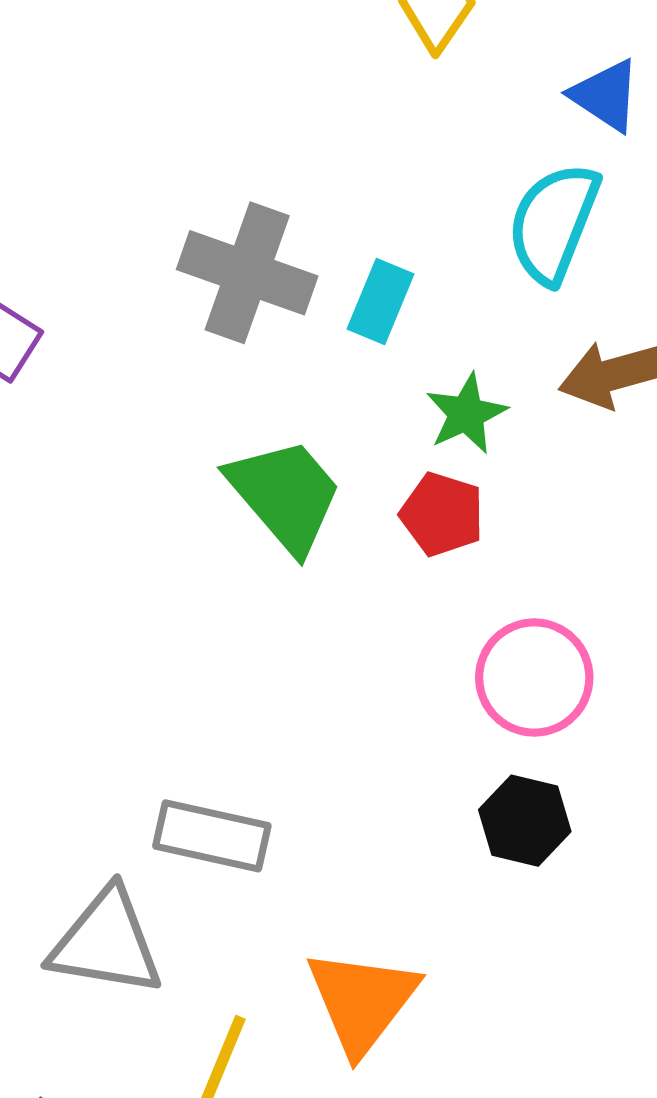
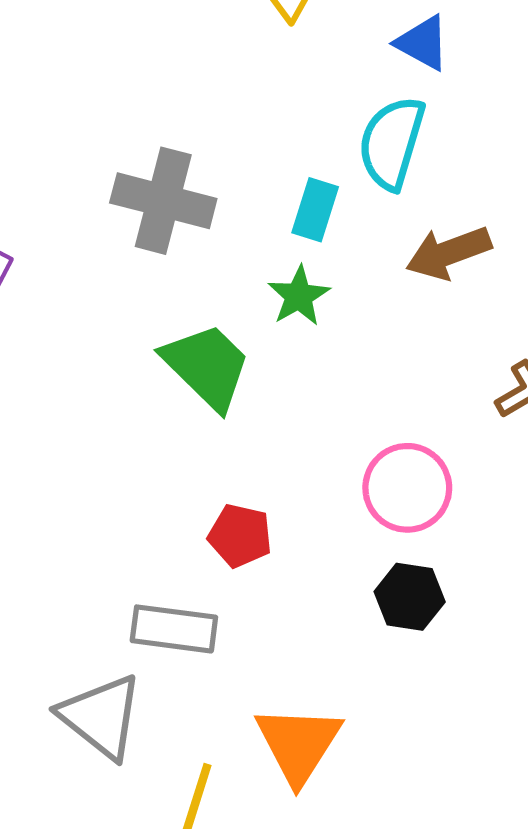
cyan rectangle: (381, 301) -> (315, 210), moved
green star: (466, 414) -> (299, 296), moved
red pentagon: (442, 514) -> (240, 536), moved
gray triangle: (106, 942) -> (101, 717), turned 34

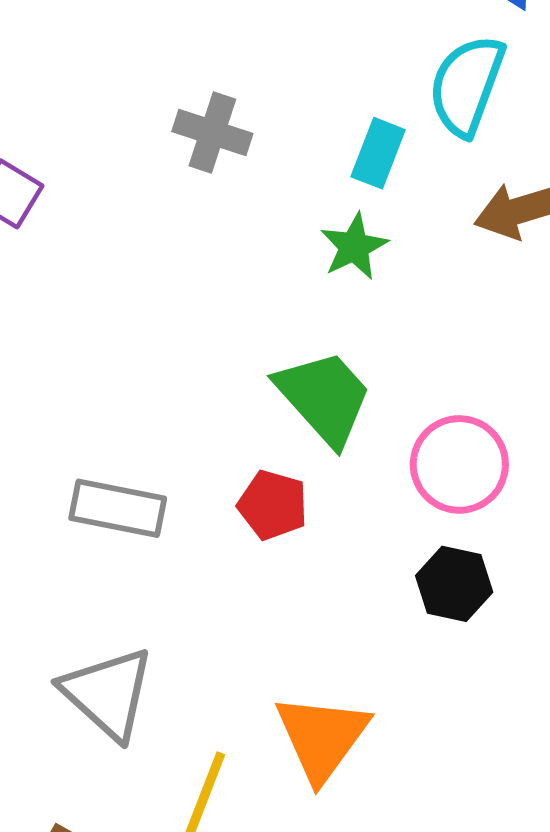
gray cross: (163, 201) -> (212, 133), size x0.7
green trapezoid: (207, 366) -> (324, 397), moved
gray rectangle: (174, 629) -> (118, 508), moved

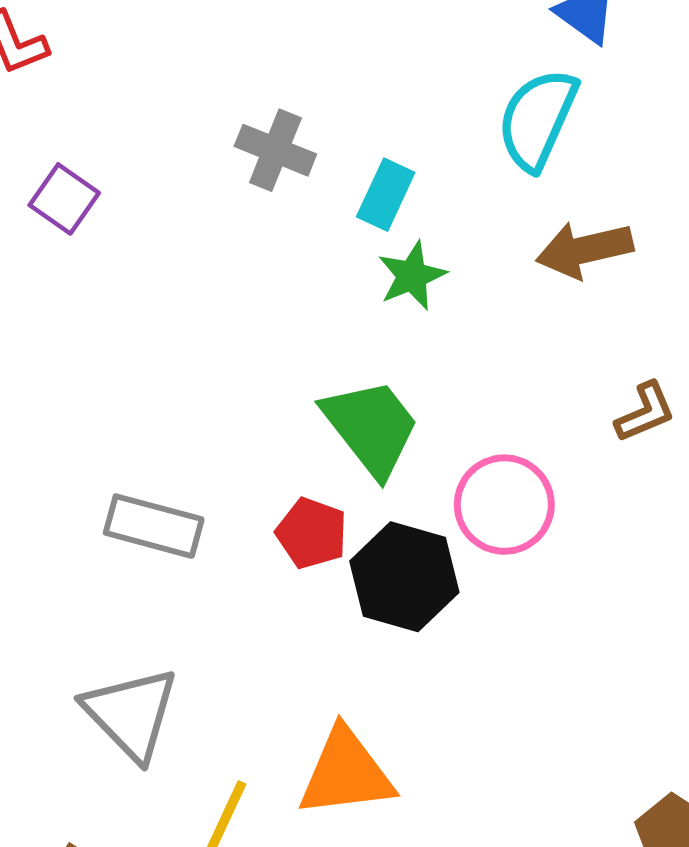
cyan rectangle: (378, 153) -> (386, 195), moved
black hexagon: (454, 584) -> (404, 577), moved, size x1.4
orange triangle: (322, 737) -> (346, 773), turned 43

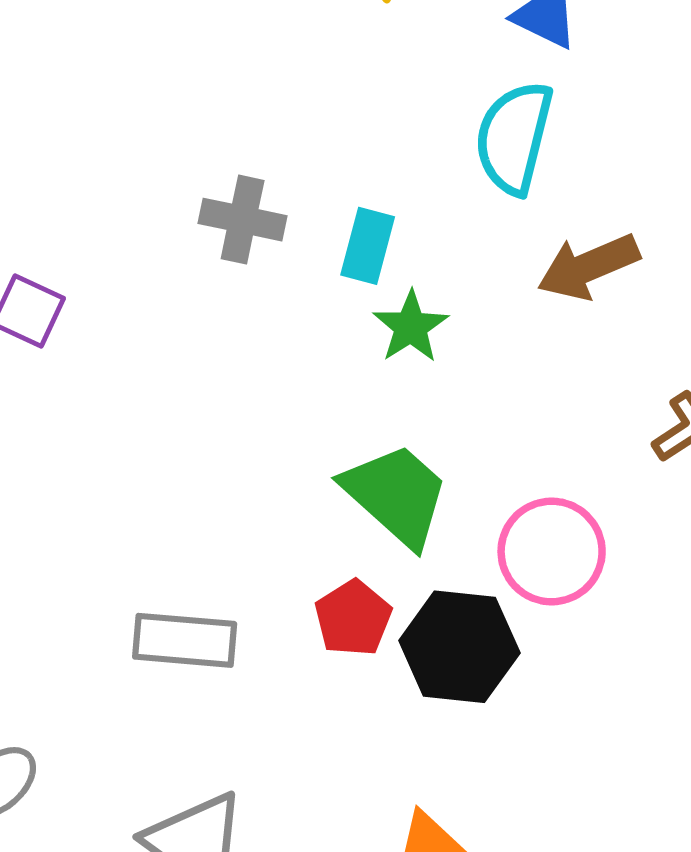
red pentagon: (312, 533) -> (353, 618), turned 30

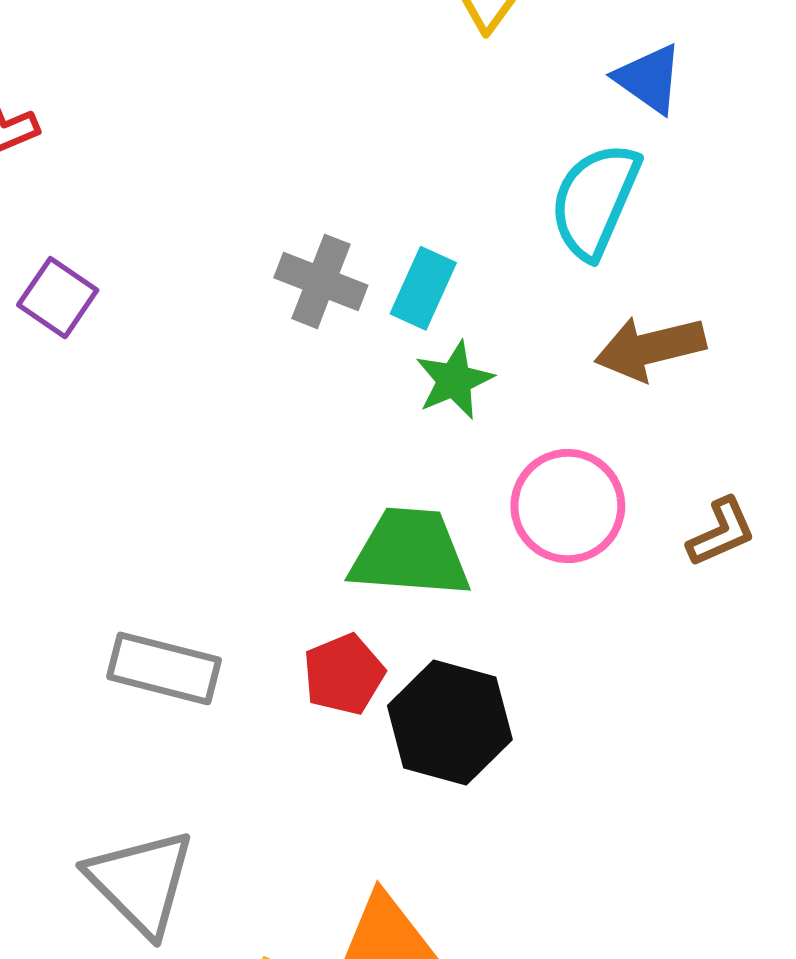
gray cross: (243, 220) -> (321, 281), moved
green trapezoid: (396, 495) -> (410, 553), turned -47
pink circle: (552, 552) -> (568, 506), moved

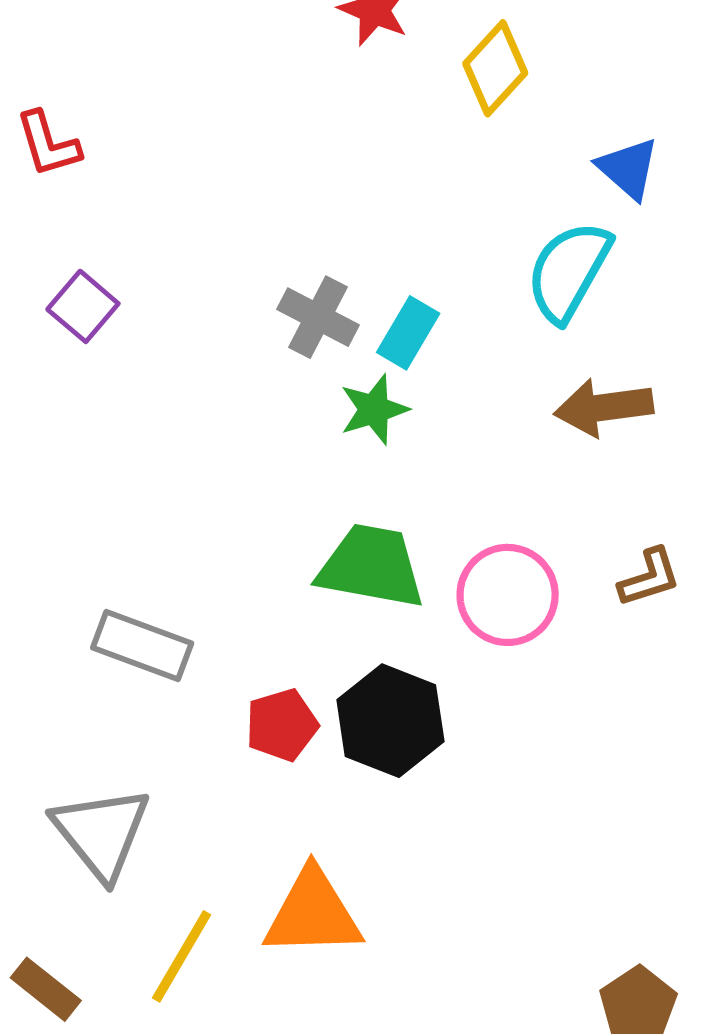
green star: (454, 380) -> (374, 409), moved
pink circle: (568, 506) -> (508, 595), moved
red pentagon: (344, 674) -> (282, 725), moved

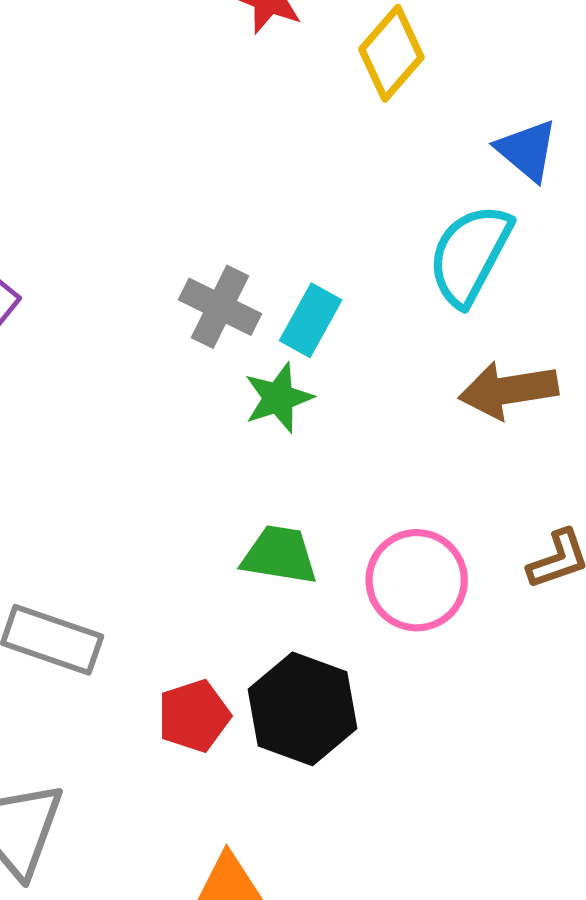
green trapezoid: (371, 566) -> (279, 555), size x0.7

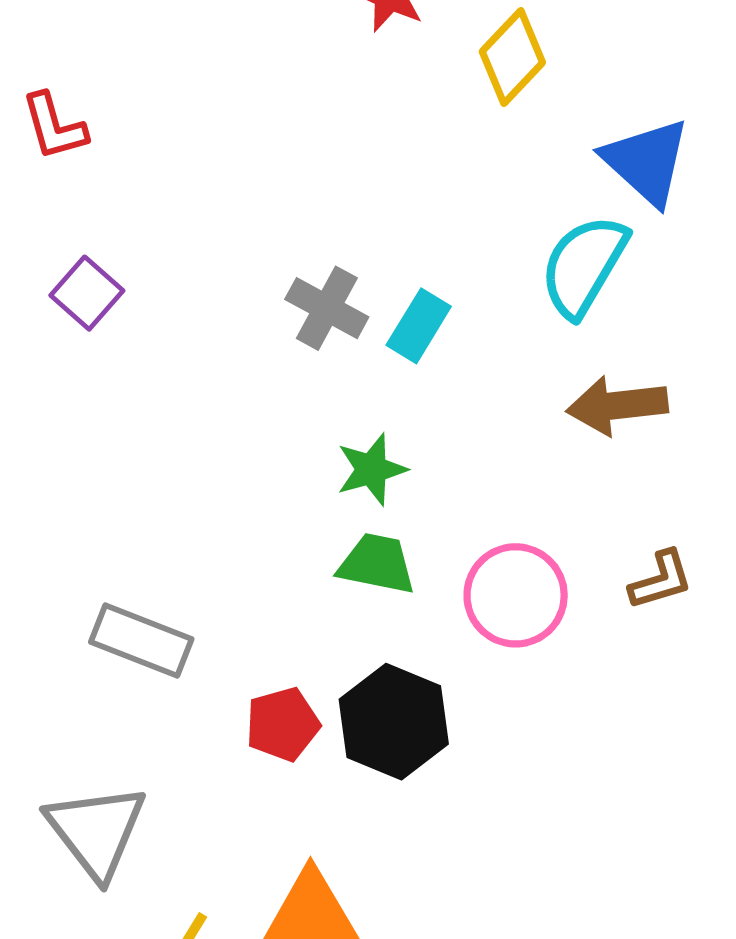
blue triangle: (527, 150) -> (646, 162), size x1.4
green star: (278, 398) -> (372, 469), moved

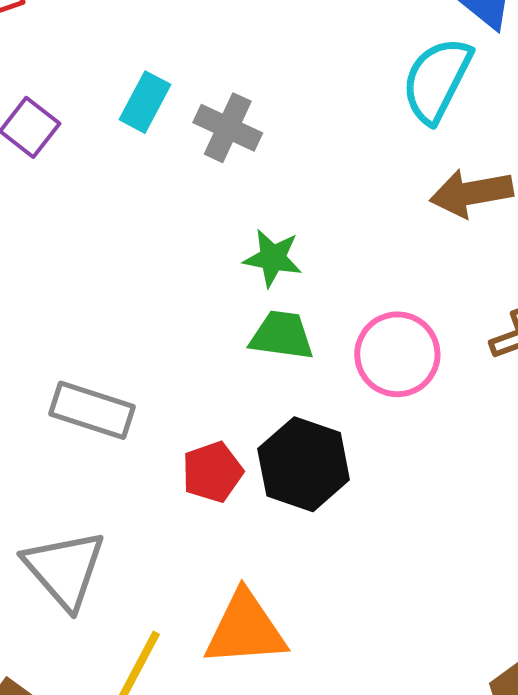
cyan rectangle: (419, 326) -> (145, 102), moved
green star: (372, 469) -> (273, 258), turned 30

